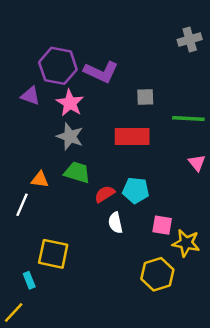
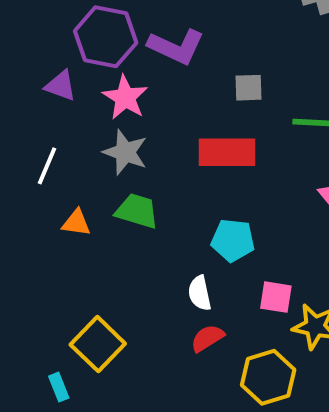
red semicircle: (105, 194) -> (207, 338), moved
white line: (22, 205) -> (47, 166), moved
yellow square: (53, 254) -> (98, 344), turned 32

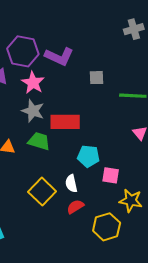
red rectangle: (227, 152) -> (65, 122), moved
pink square: (276, 297) -> (111, 175), moved
yellow square: (98, 344) -> (42, 192), moved

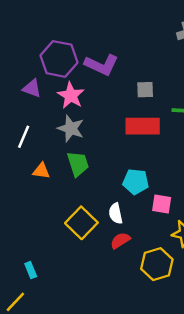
red rectangle: (65, 122) -> (143, 126), moved
green trapezoid: (39, 141) -> (78, 164), turned 55

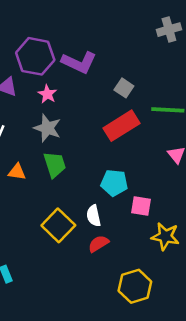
gray square: (145, 90) -> (124, 88), turned 36
pink star: (71, 95) -> (47, 94), size x0.7
red rectangle: (143, 126) -> (122, 126), turned -32
yellow hexagon: (157, 264) -> (135, 286), moved

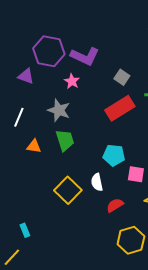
pink star: (47, 94) -> (72, 81), moved
red semicircle: (98, 244) -> (115, 205), moved

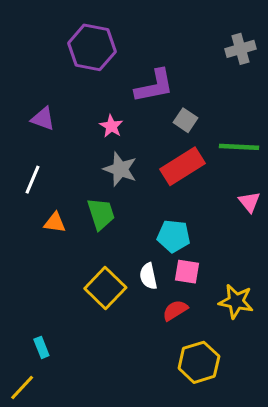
purple hexagon: (49, 51) -> (92, 47), moved
purple L-shape: (85, 56) -> (154, 86), moved, turned -36
gray star: (59, 110) -> (120, 169), moved
pink square: (136, 174) -> (187, 272), moved

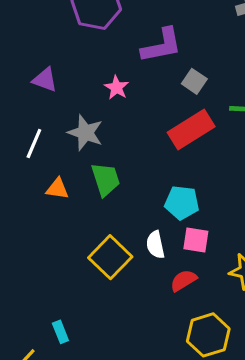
gray star: (120, 169) -> (85, 133), moved
cyan rectangle: (41, 347) -> (60, 332), moved

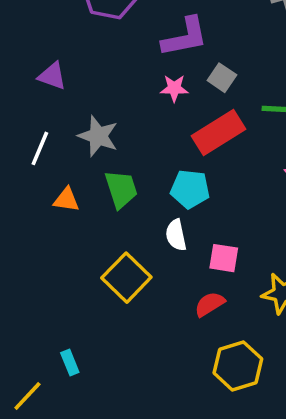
pink star: (116, 87) -> (174, 88), moved, turned -30
cyan pentagon: (182, 203) -> (190, 189), moved
white semicircle: (155, 245) -> (176, 235), moved

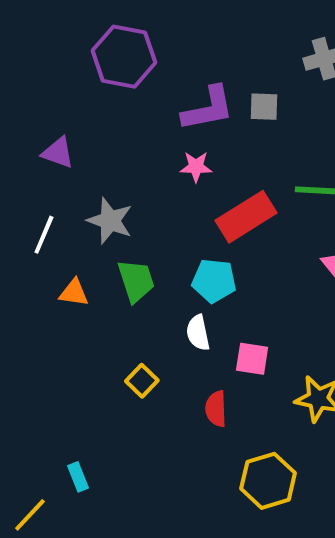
gray square: (222, 78) -> (264, 107), moved, turned -32
yellow square: (126, 278) -> (142, 381), size x0.6
red semicircle: (210, 304) -> (216, 409), moved, turned -60

